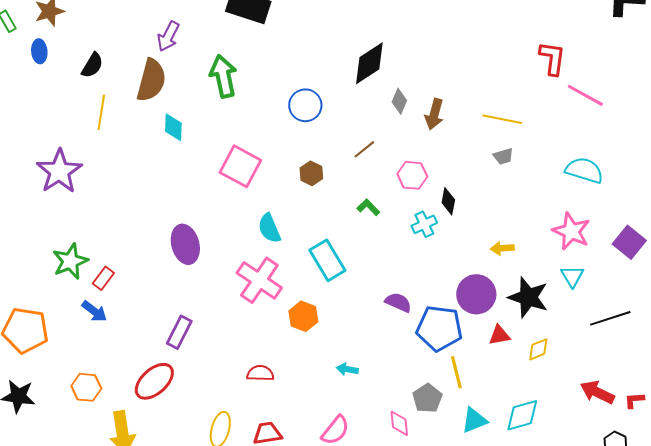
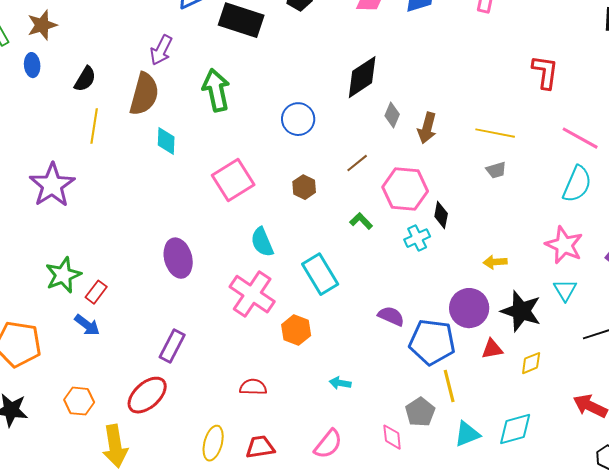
pink line: (585, 95) -> (580, 138), moved
pink square: (240, 166) -> (233, 180), turned 30
cyan semicircle: (584, 170) -> (577, 184), turned 96
pink hexagon: (412, 175) -> (405, 189), size x1.5

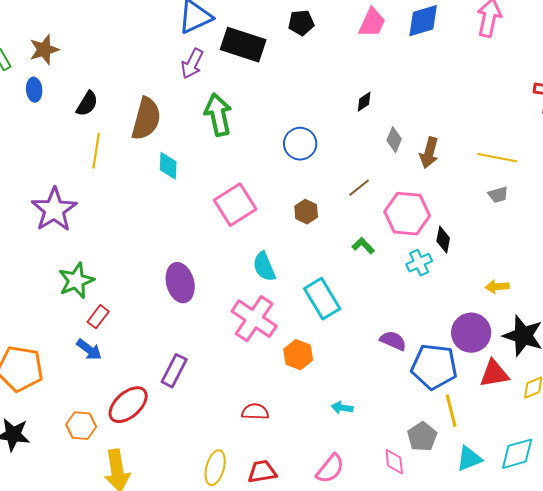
purple arrow: (161, 50) -> (192, 64), moved
black diamond: (362, 77) -> (364, 102), size x0.5
green star: (63, 275) -> (76, 281), moved
red triangle: (492, 349) -> (494, 374), size x1.4
red ellipse: (147, 395) -> (128, 405), moved

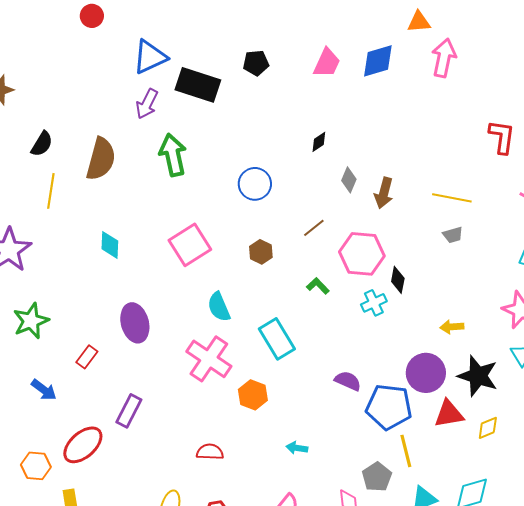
cyan diamond: (168, 166) -> (110, 245), moved
red rectangle: (98, 317) -> (87, 357), moved

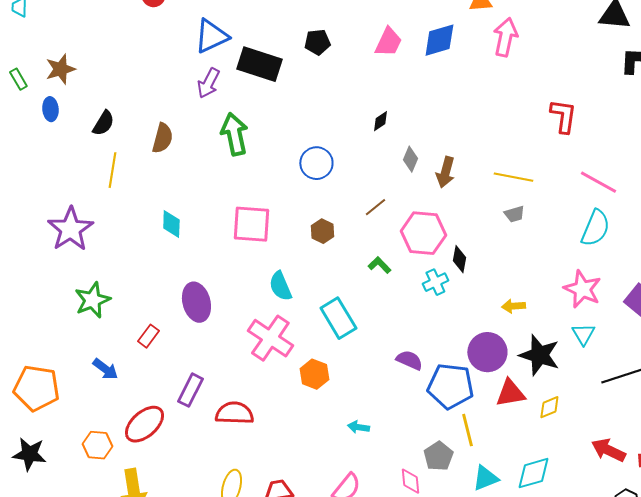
brown semicircle: (101, 159) -> (162, 138), size x0.7
pink square: (190, 245) -> (251, 224), turned 36
red semicircle: (210, 452) -> (234, 413), moved, size x1.4

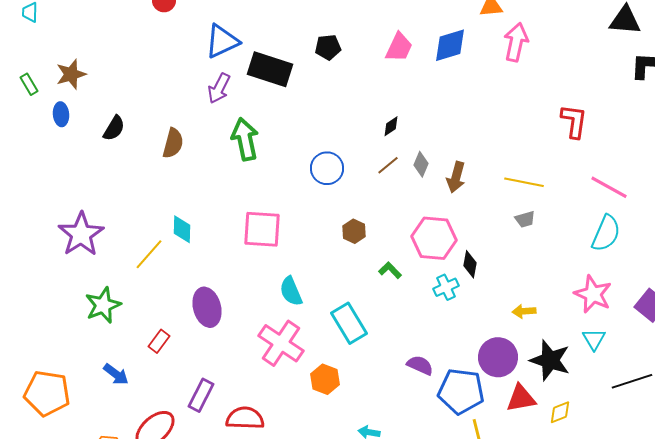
yellow line: (112, 170) -> (149, 254), moved, turned 32
brown line: (375, 207) -> (388, 165), moved
brown hexagon: (322, 231) -> (354, 231), moved

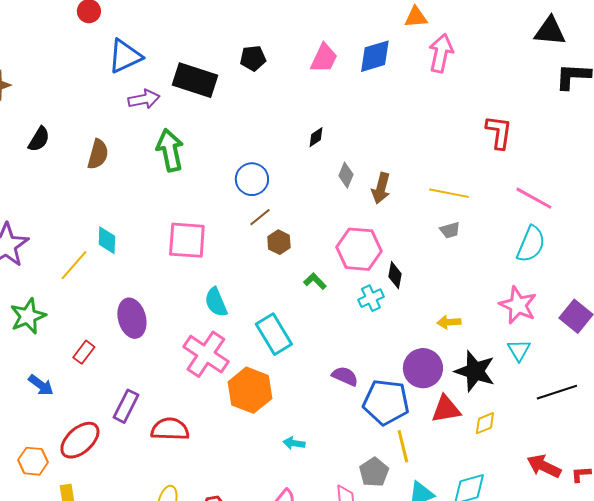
blue triangle: (222, 41) -> (125, 56), moved
purple arrow: (219, 88) -> (144, 99), turned -128
brown line: (388, 165) -> (260, 217), moved
orange hexagon: (325, 379) -> (250, 390), size x1.5

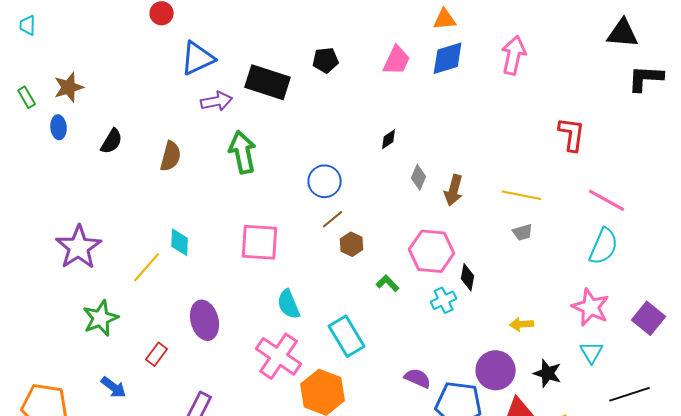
orange triangle: (416, 17) -> (445, 19), moved
black star: (475, 371) -> (548, 373), size x0.7

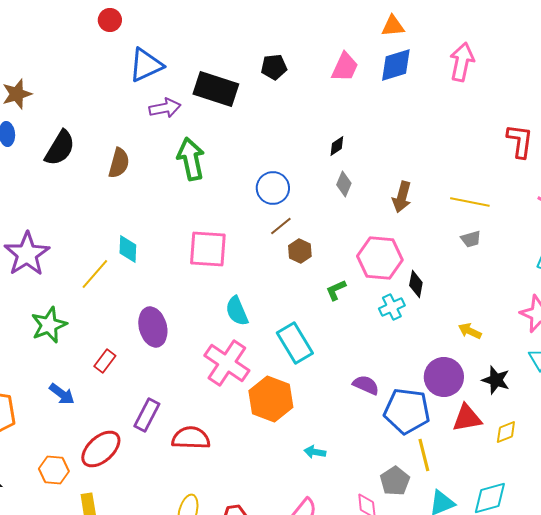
black semicircle: (112, 141) -> (60, 148), size x1.4
gray diamond: (419, 177) -> (344, 184), moved
green L-shape: (388, 283) -> (336, 290), turned -70
yellow arrow: (522, 324) -> (470, 331), turned 30

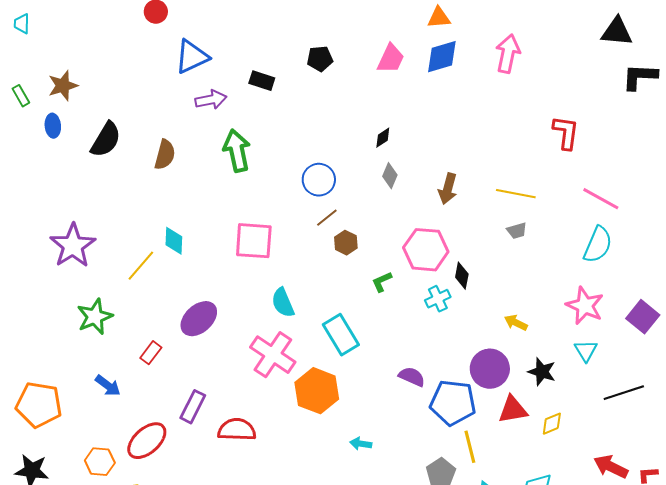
black rectangle: (216, 89) -> (262, 81), size x0.6
purple ellipse: (153, 327) -> (199, 319), turned 63

